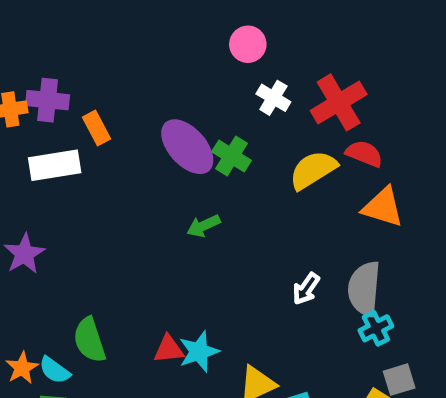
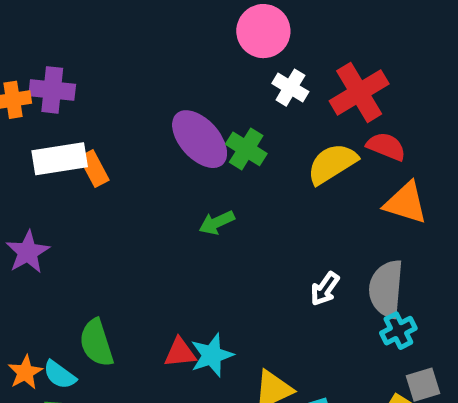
pink circle: (248, 44) -> (263, 31), size x1.4
orange rectangle: (96, 128) -> (94, 169), moved

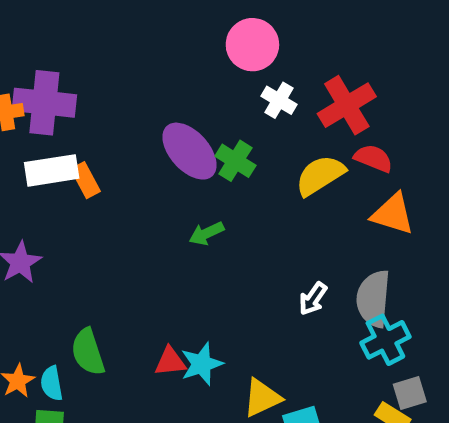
purple cross: (52, 90) -> (44, 103), size x1.4
cyan cross: (398, 331) -> (385, 340), size x1.4
cyan semicircle: (60, 375) -> (52, 383), turned 44

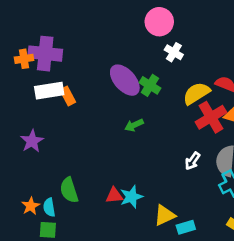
red cross: (347, 105) -> (211, 117), moved

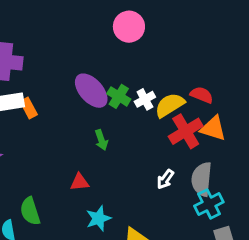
white cross: (174, 52) -> (145, 99), moved, turned 30
green arrow: (134, 125) -> (101, 140), turned -84
red triangle: (114, 195) -> (80, 182), moved

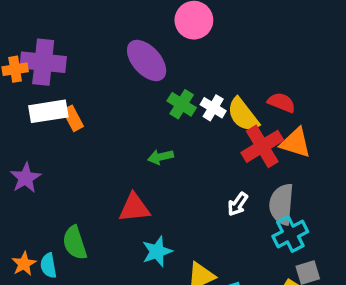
purple ellipse: (91, 91) -> (147, 60), moved
white cross: (145, 99) -> (213, 108), turned -30
yellow semicircle: (170, 105) -> (243, 115), turned -96
green arrow: (101, 140) -> (161, 157), turned 96
red triangle: (80, 182) -> (134, 208), size x1.4

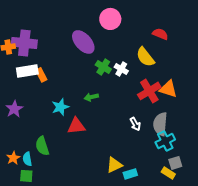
red semicircle: (282, 103) -> (160, 34), moved
yellow semicircle: (243, 115) -> (145, 57), moved
white arrow: (238, 204) -> (135, 124), turned -64
cyan star: (157, 252) -> (60, 107), moved

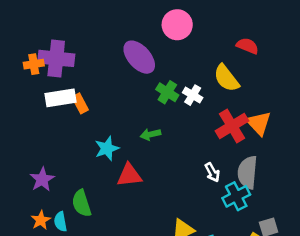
orange triangle: (168, 89) -> (259, 123), turned 30
purple star: (14, 109) -> (42, 179), moved
cyan cross: (165, 141) -> (236, 196), moved

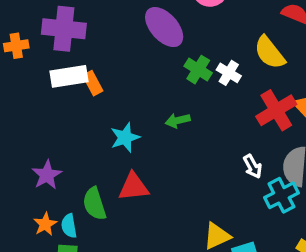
orange cross: (34, 64) -> (16, 46), moved
red triangle: (129, 175) -> (134, 187), moved

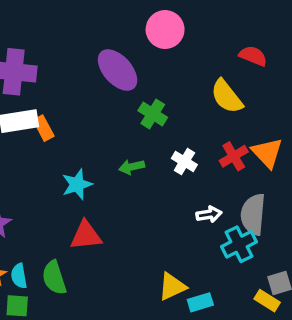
white cross: (229, 73) -> (184, 162), moved
red cross: (276, 110) -> (234, 156), size x0.7
white arrow: (253, 166) -> (209, 214), turned -70
green semicircle: (94, 204) -> (54, 278), moved

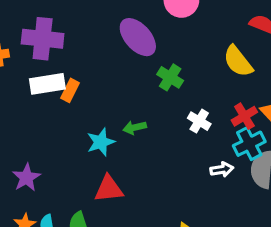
orange rectangle: (44, 128) -> (70, 90), turned 55
green arrow: (132, 167) -> (135, 128), moved
cyan cross: (239, 244) -> (249, 144), moved

